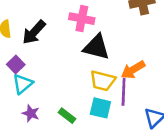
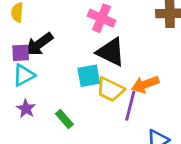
black arrow: (34, 32) -> (39, 44), moved
purple square: (16, 64) -> (21, 53), turned 30
cyan square: (100, 108) -> (89, 76), moved, turned -35

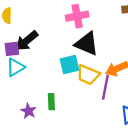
pink cross: (102, 18) -> (77, 16), turned -30
purple star: (26, 109) -> (28, 111), moved
green rectangle: (64, 119) -> (51, 102), turned 42

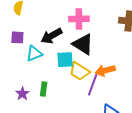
black arrow: (27, 41) -> (51, 36), moved
cyan triangle: (15, 67) -> (34, 54), moved

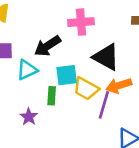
black triangle: (83, 44) -> (106, 57), moved
green rectangle: (44, 89) -> (52, 96), moved
purple star: (22, 94) -> (29, 117), moved

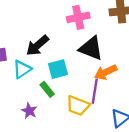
pink cross: (81, 22) -> (78, 17), moved
yellow trapezoid: (86, 89) -> (78, 106), moved
green rectangle: (52, 96) -> (47, 89), turned -35

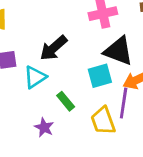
cyan square: (58, 69) -> (100, 76), moved
yellow trapezoid: (78, 106) -> (103, 121), turned 50

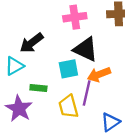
green rectangle: (66, 101) -> (38, 88), turned -49
purple star: (44, 127) -> (19, 109), size x1.6

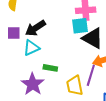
black arrow: (32, 43) -> (35, 28), moved
cyan square: (68, 69) -> (80, 26), moved

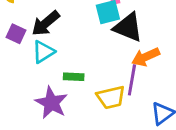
purple square: (14, 33) -> (16, 34), turned 32
yellow trapezoid: (75, 86) -> (111, 97), turned -85

